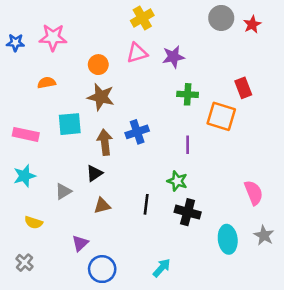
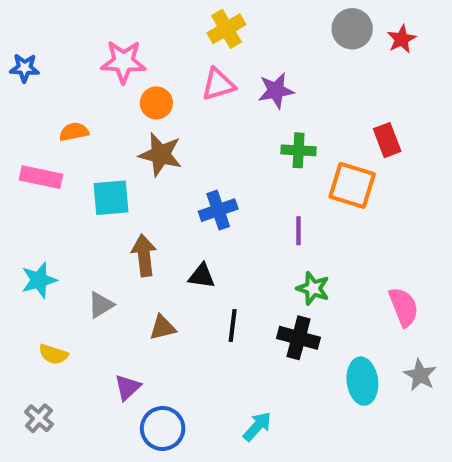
pink star: (53, 37) -> (123, 62), moved
pink rectangle: (26, 134) -> (41, 177), moved
brown arrow: (105, 142) -> (144, 255), moved
black triangle: (94, 173) -> (202, 276), moved, turned 42
green star: (177, 181) -> (313, 288), moved

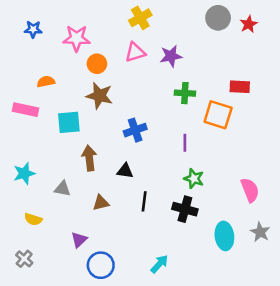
blue star: (25, 68) -> (33, 29), moved
red rectangle: (387, 140) -> (240, 87), turned -66
gray triangle: (101, 305) -> (62, 189), turned 42

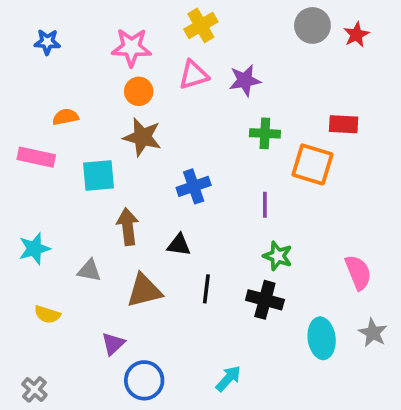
pink star: (77, 38) -> (131, 47), moved
brown triangle: (101, 203) -> (144, 291), size x1.5
gray cross: (24, 259) -> (34, 389), moved

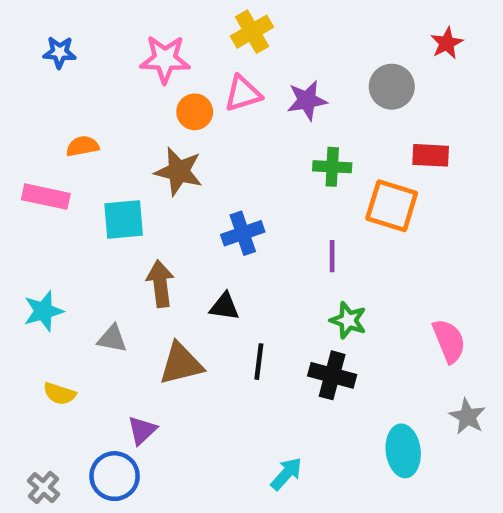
gray circle: (312, 25) -> (392, 87), moved
orange circle: (139, 91) -> (195, 112), moved
cyan ellipse: (322, 338) -> (403, 451), moved
blue circle: (144, 380) -> (115, 476), moved

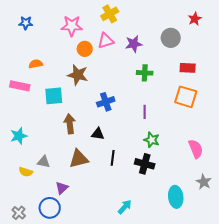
orange square: (392, 206) -> (186, 97), moved
gray triangle: (112, 339) -> (44, 162), moved

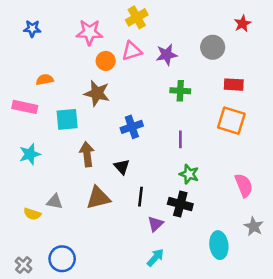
black triangle: (98, 134) -> (122, 167), turned 40
cyan star: (19, 136) -> (30, 154), moved
purple triangle: (62, 188) -> (155, 224), moved

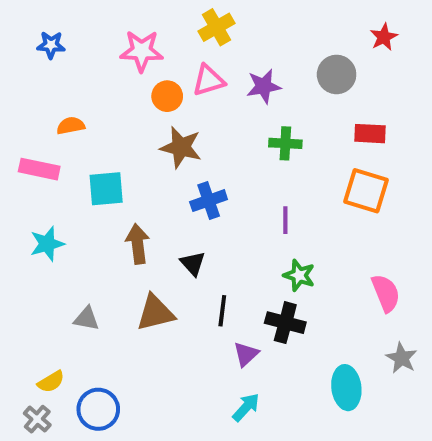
brown star: (97, 93) -> (181, 147), moved
yellow semicircle: (32, 214) -> (51, 382), moved, turned -49

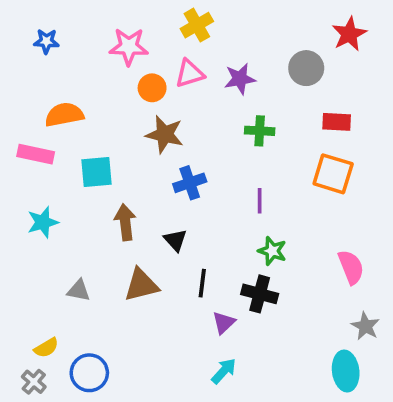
red star: (384, 37) -> (349, 34), size x1.4
orange semicircle: (71, 126) -> (64, 115), size x1.5
cyan ellipse: (346, 388) -> (346, 371), moved

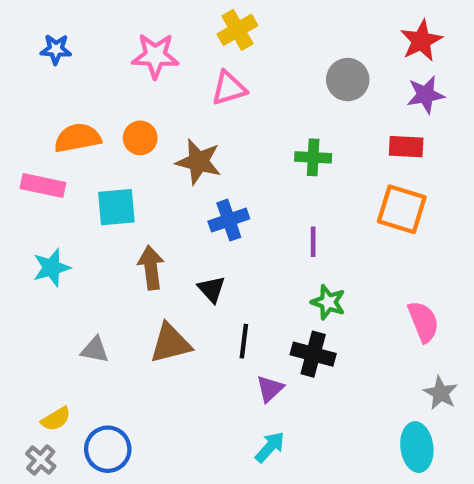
gray circle: (306, 68) -> (348, 80), moved
purple star: (240, 79) -> (426, 95), moved
orange circle: (152, 88) -> (140, 138), moved

